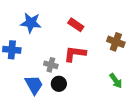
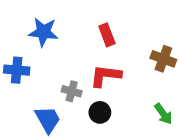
red rectangle: (76, 25) -> (107, 35), turned 35
black circle: (59, 84) -> (100, 112), moved

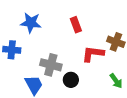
red L-shape: (106, 76) -> (93, 54), moved
gray cross: (72, 91) -> (51, 65), size x1.5

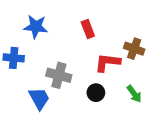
black circle: (71, 80) -> (96, 93), moved

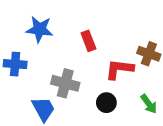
red rectangle: (88, 29) -> (88, 41), moved

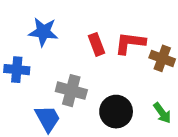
red L-shape: (119, 69) -> (130, 43), moved
black circle: (106, 103) -> (116, 112), size x1.5

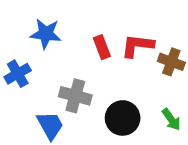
blue cross: (17, 70) -> (18, 74), turned -35

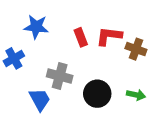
green arrow: (171, 119) -> (136, 95), turned -42

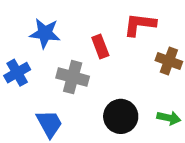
red L-shape: (109, 36) -> (140, 25), moved
gray cross: (60, 76) -> (73, 77), moved

